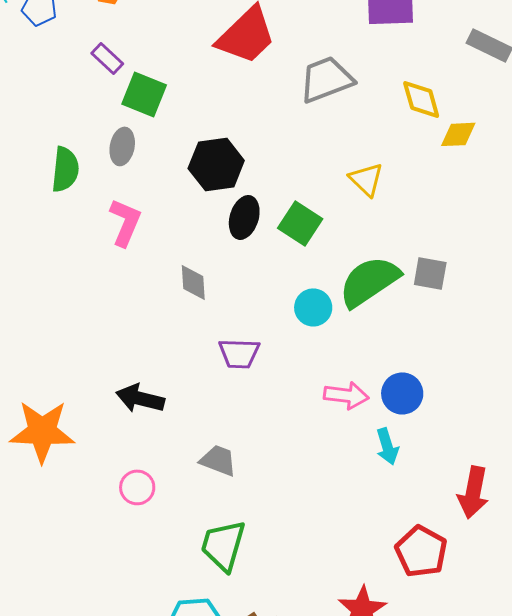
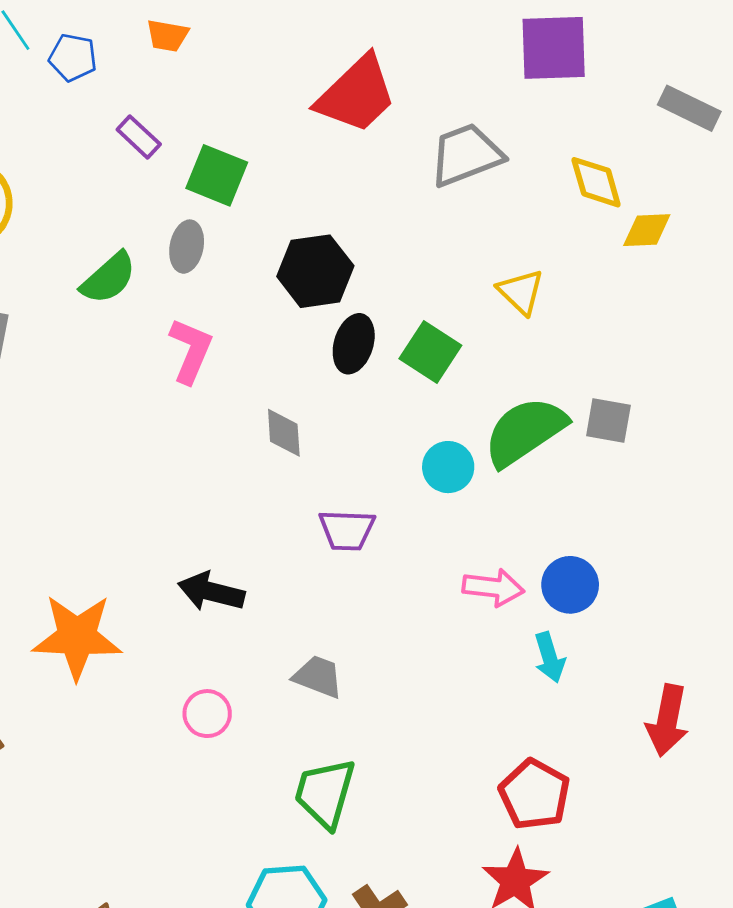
purple rectangle: (107, 58) -> (139, 137), moved
green semicircle: (65, 169) -> (109, 278), turned 42
red pentagon: (421, 551) -> (534, 794), moved

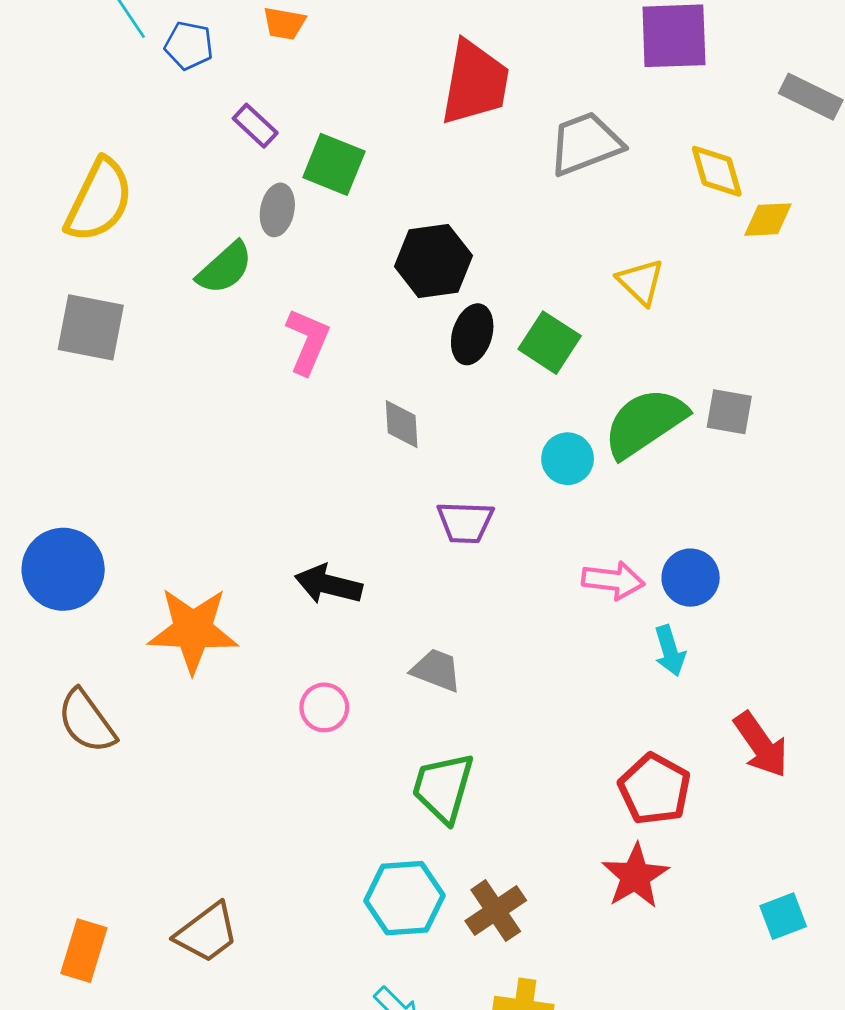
red trapezoid: (356, 95) -> (475, 83), turned -36
gray ellipse: (187, 247) -> (277, 210), moved
red arrow: (667, 720) -> (761, 745), moved, turned -46

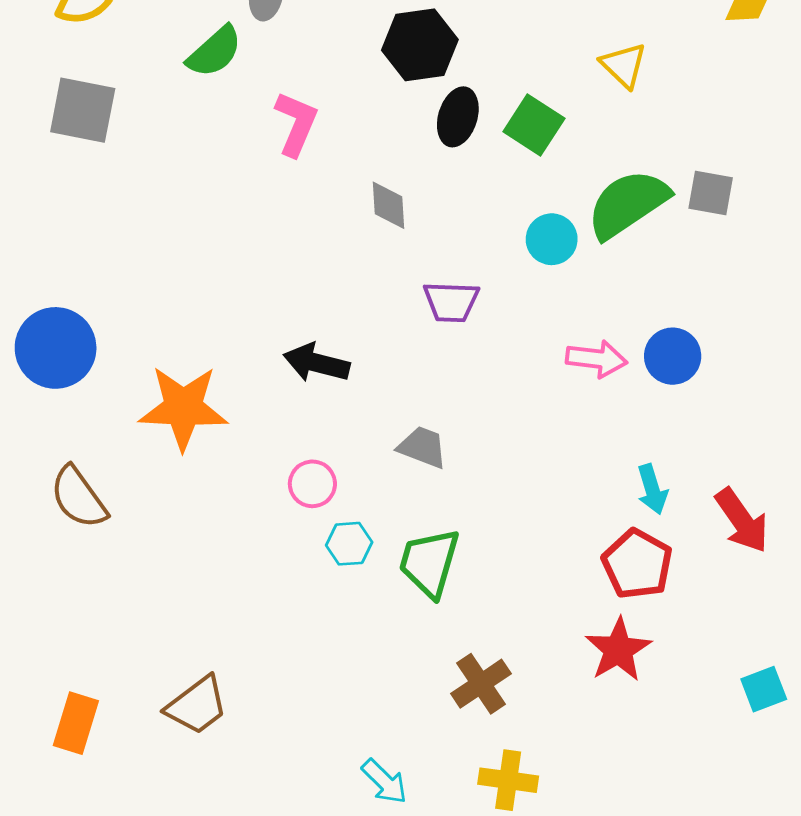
cyan arrow: (670, 651) -> (652, 489), moved
cyan hexagon: (404, 898) -> (349, 544), moved, size x0.6

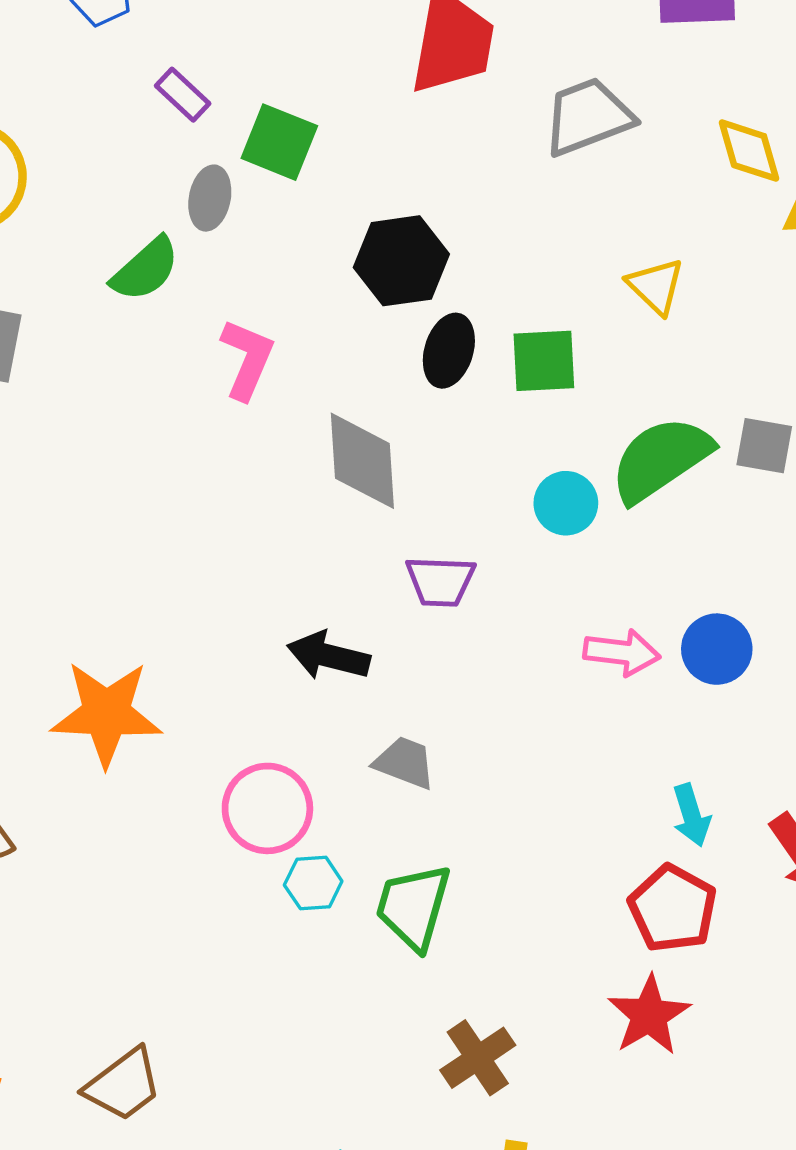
green square: (534, 125) -> (544, 361), turned -36
gray diamond: (389, 205) -> (362, 461), size x1.6
black arrow: (316, 363) -> (328, 656), moved
pink circle: (312, 484) -> (267, 808), size x1.5

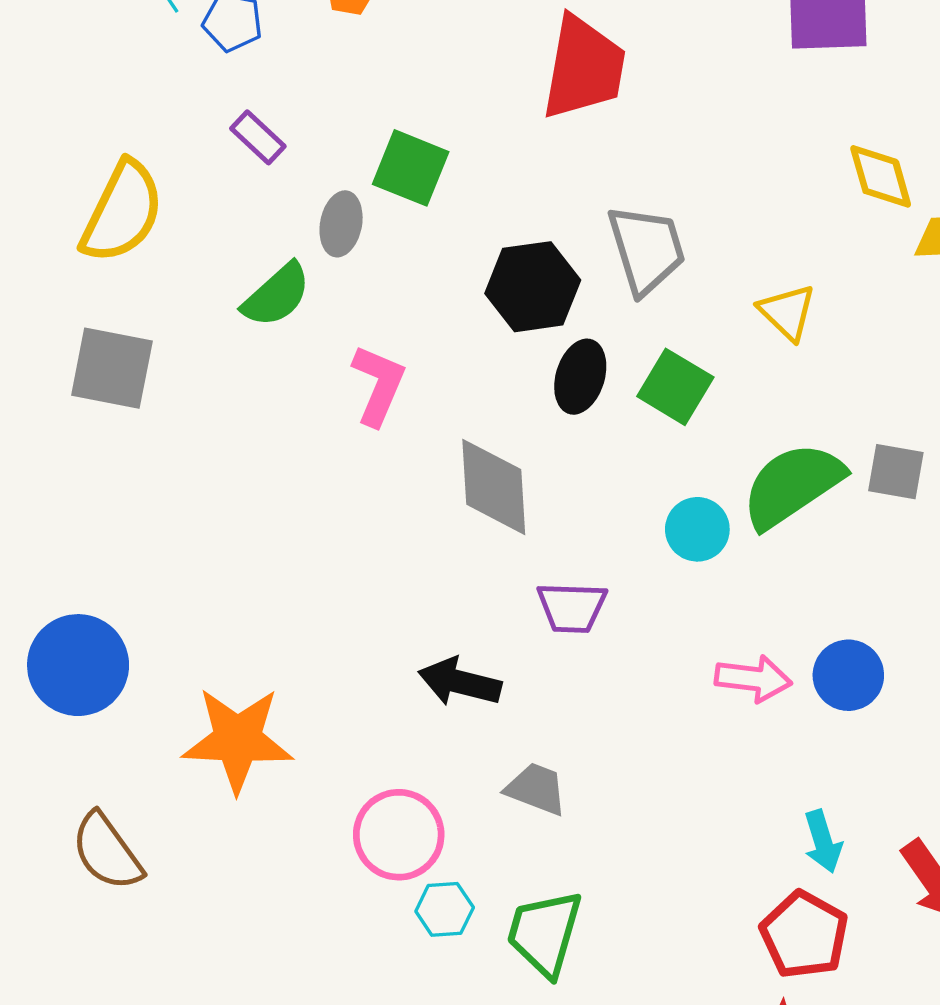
purple rectangle: (183, 95) -> (258, 137), moved
gray trapezoid: (588, 117) -> (646, 249), moved, turned 94
green square: (544, 361) -> (675, 387), turned 34

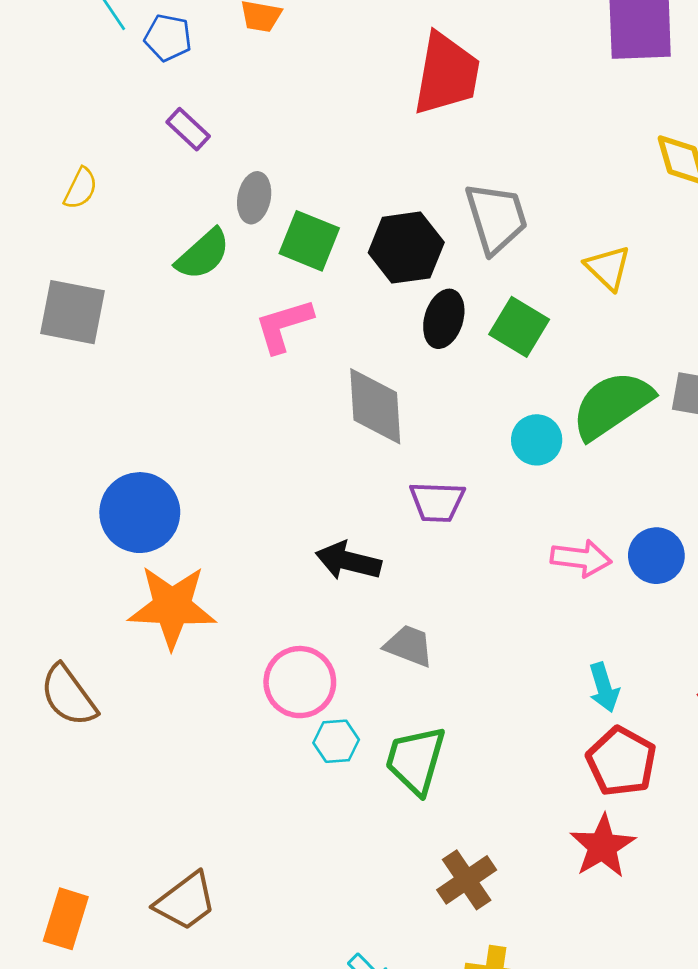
green square: (411, 168) -> (309, 241), moved
yellow semicircle: (122, 212) -> (81, 188), size x0.5
pink L-shape: (378, 385) -> (284, 326), turned -130
blue circle: (78, 665) -> (140, 513), moved
cyan arrow: (823, 842) -> (604, 687), moved

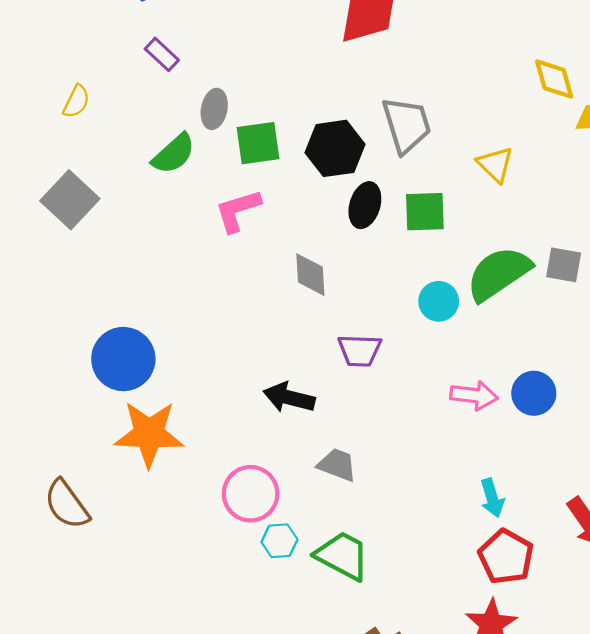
green square: (309, 241) -> (258, 143), turned -30
gray square: (73, 312) -> (70, 200), turned 32
green square: (519, 327) -> (425, 212), turned -33
gray diamond: (375, 406) -> (310, 275), size x0.7
green trapezoid: (416, 760) -> (342, 556), turned 102

